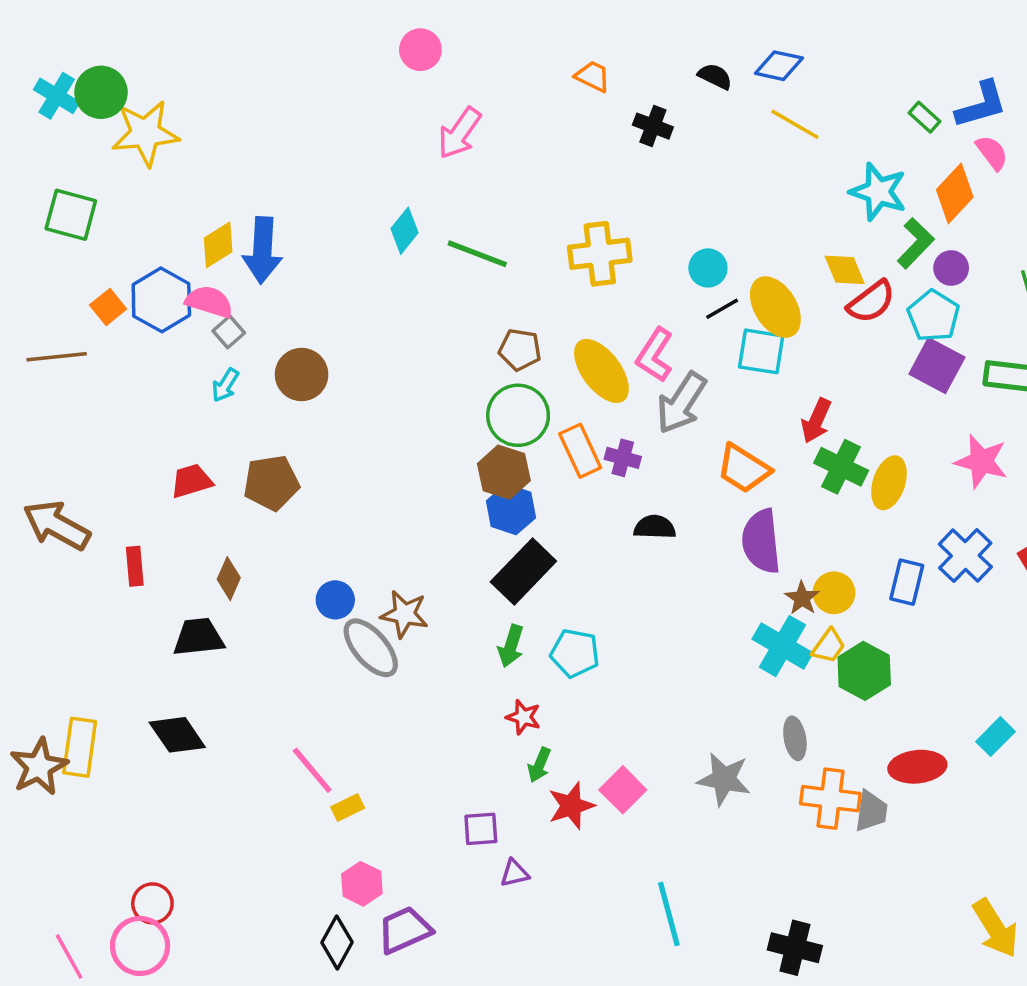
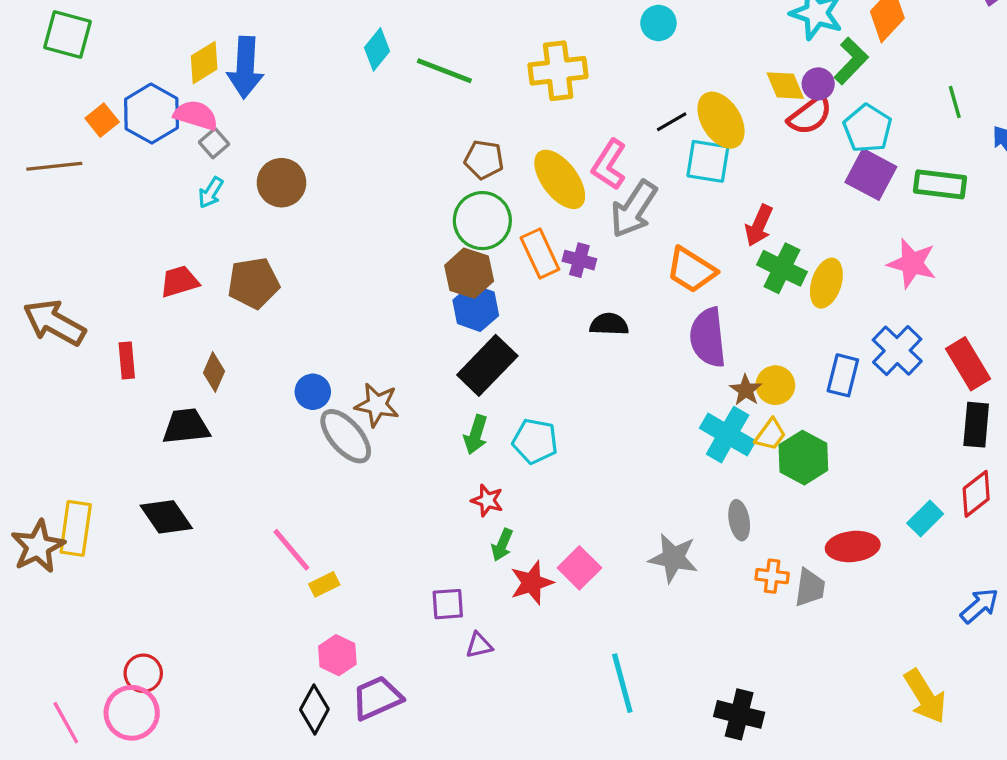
cyan circle: (708, 268) -> (658, 23), moved
purple circle: (951, 268) -> (818, 84), moved
orange cross: (830, 799) -> (772, 576), size x0.6

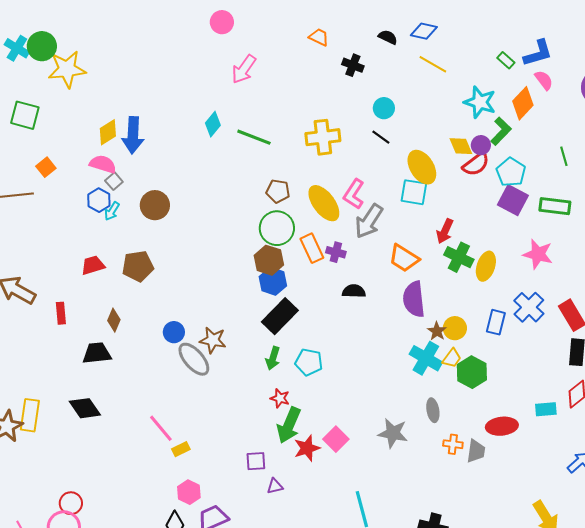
blue hexagon: (151, 114) -> (99, 200), moved, size x0.7
black line: (672, 122) -> (381, 137), moved, turned 66
cyan rectangle: (925, 519) -> (546, 409), turned 40
green arrow: (502, 545) -> (289, 425), size x1.8

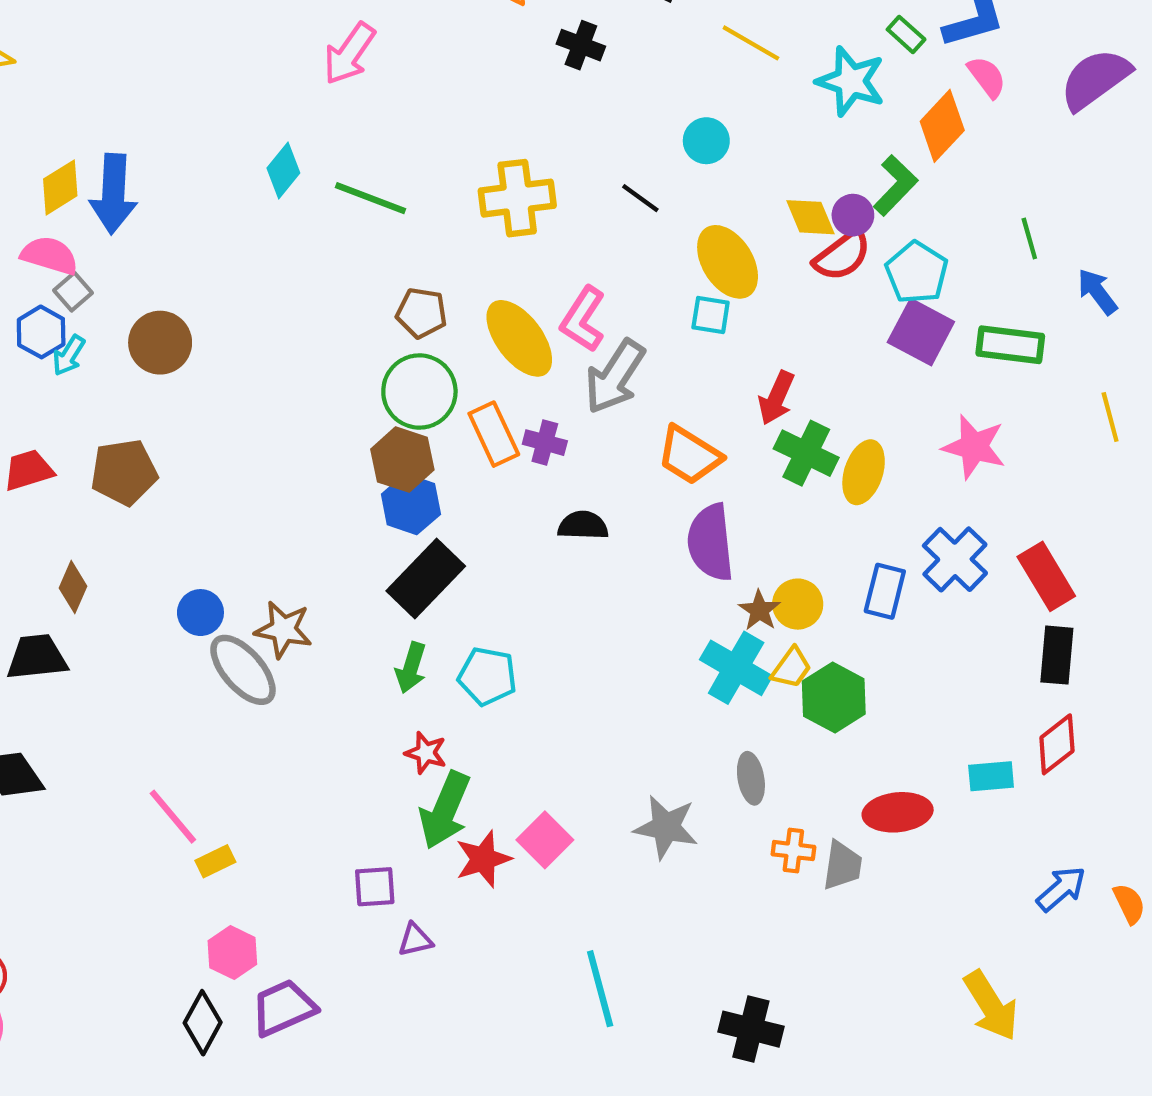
cyan star: (480, 102) -> (851, 81), moved
cyan circle: (384, 108) -> (706, 141), moved
cyan square: (414, 192) -> (711, 315), size x0.7

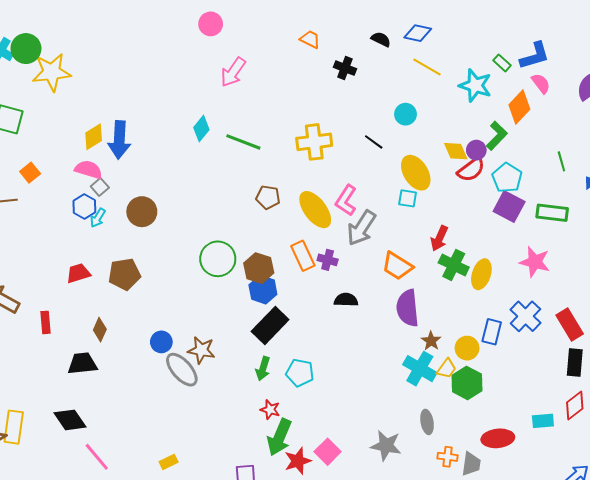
green circle: (419, 392) -> (218, 259), moved
yellow circle: (798, 604) -> (467, 348), moved
pink line: (173, 817) -> (97, 457), moved

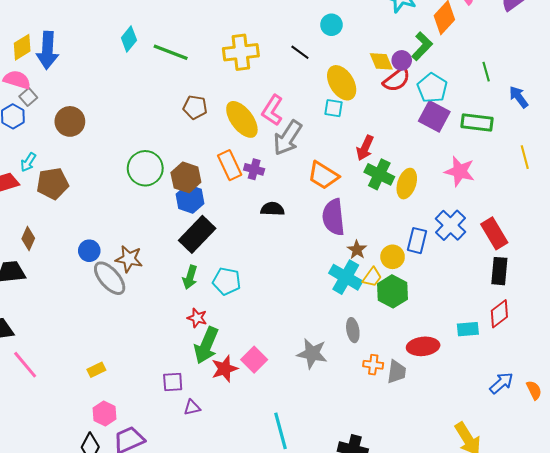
cyan arrow: (98, 218) -> (28, 162), moved

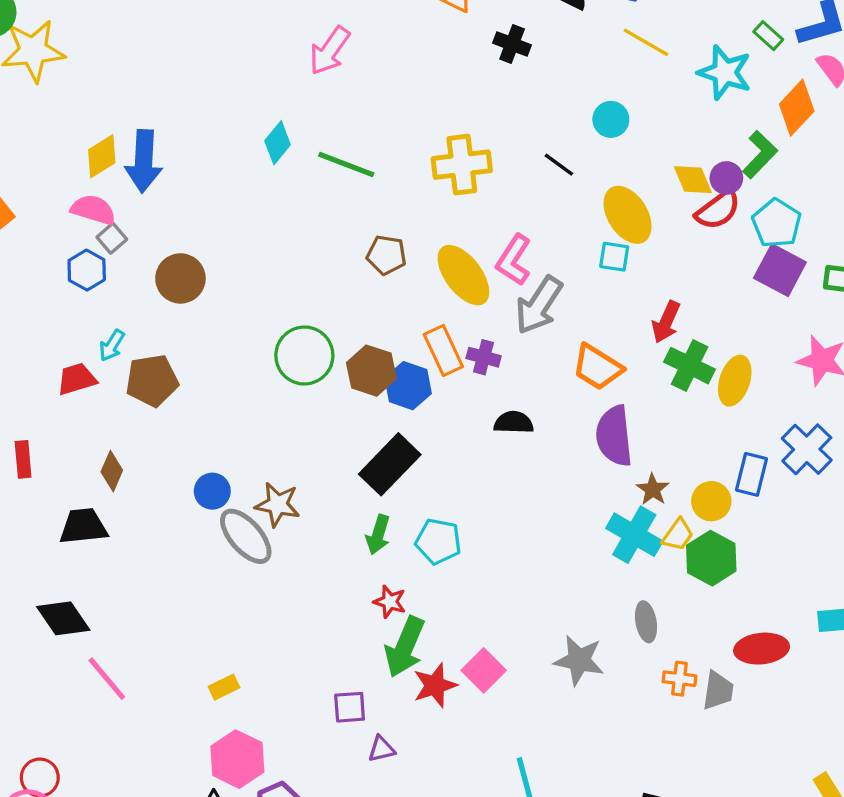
blue hexagon: (190, 199) -> (408, 386), moved
pink hexagon: (105, 414) -> (237, 759), size x1.4

